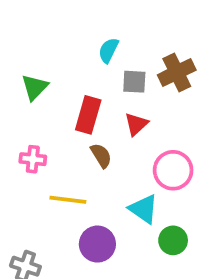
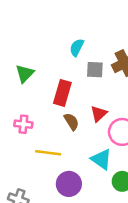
red triangle: (136, 124) -> (99, 114), moved

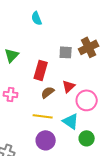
cyan semicircle: (77, 47) -> (37, 18), moved, turned -48
brown semicircle: (71, 122) -> (48, 92), turned -96
yellow line: (48, 153) -> (43, 116), moved

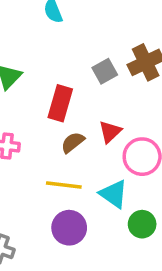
gray square: (66, 52) -> (105, 71), turned -32

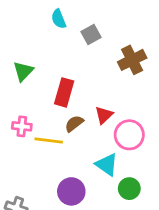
gray square: (105, 71) -> (91, 34), moved
yellow line: (64, 185) -> (49, 140), moved

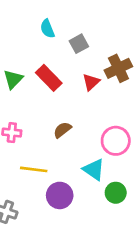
red rectangle: (64, 92) -> (49, 78), moved, turned -60
red triangle: (104, 115) -> (91, 82), moved
yellow line: (49, 140) -> (34, 169), moved

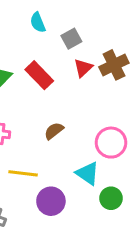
red triangle: (91, 82) -> (83, 68), moved

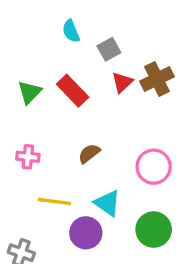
cyan triangle: (88, 173) -> (107, 203), moved
green circle: (111, 198) -> (154, 230), size x1.4

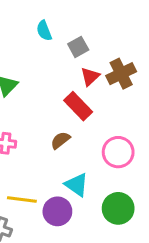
red rectangle: (73, 91) -> (78, 106), moved
yellow line: (54, 201) -> (22, 199), moved

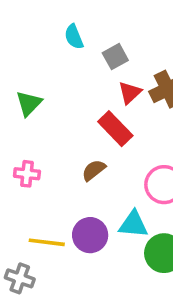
cyan triangle: (77, 185) -> (133, 224), moved, turned -30
purple circle: (57, 211) -> (90, 235), moved

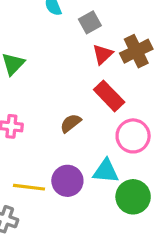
red rectangle: (115, 129) -> (109, 96), moved

